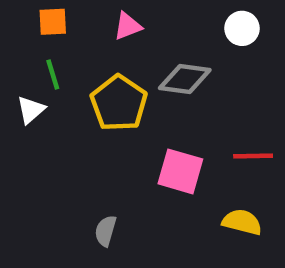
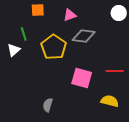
orange square: (53, 22) -> (38, 10), moved
pink triangle: (128, 26) -> (70, 15), moved
white circle: (242, 28) -> (119, 13), moved

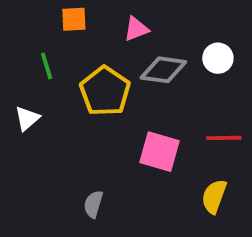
white circle: (119, 13) -> (218, 58), moved
white triangle: (14, 50) -> (27, 118), moved
yellow semicircle: (110, 101) -> (214, 196), turned -84

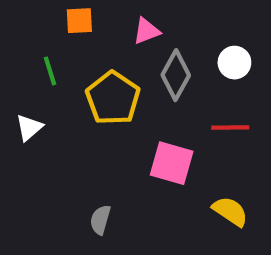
gray diamond: (163, 70) -> (176, 75), turned -69
red line: (224, 138) -> (230, 128), moved
yellow semicircle: (214, 196) -> (230, 211), turned 104

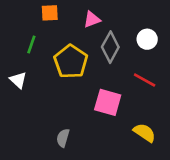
green line: (50, 71) -> (31, 44), turned 36
white triangle: (29, 128) -> (18, 80), turned -36
red line: (230, 128) -> (145, 80), turned 30

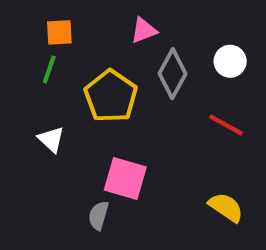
orange square: (50, 13) -> (59, 32), moved
white triangle: (18, 80) -> (51, 139), moved
pink square: (108, 102) -> (125, 178), moved

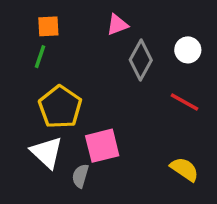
yellow pentagon: (111, 96) -> (60, 107), moved
white triangle: (51, 139) -> (47, 152), moved, size x1.5
pink square: (125, 178) -> (102, 146), turned -30

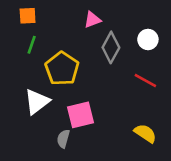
orange square: (48, 26) -> (28, 16), moved
yellow pentagon: (60, 107) -> (62, 69), moved
white triangle: (47, 152) -> (37, 102), moved, turned 40

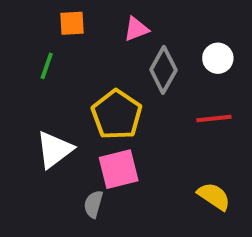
orange square: (28, 16) -> (72, 23), moved
yellow pentagon: (62, 69) -> (117, 115), moved
red line: (145, 80) -> (214, 118), turned -35

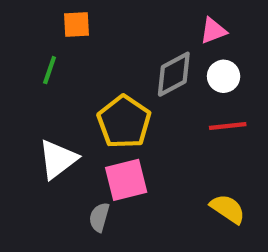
pink triangle: (136, 29) -> (213, 31), moved
white circle: (218, 58) -> (224, 76), moved
gray diamond: (163, 70) -> (174, 74), turned 33

